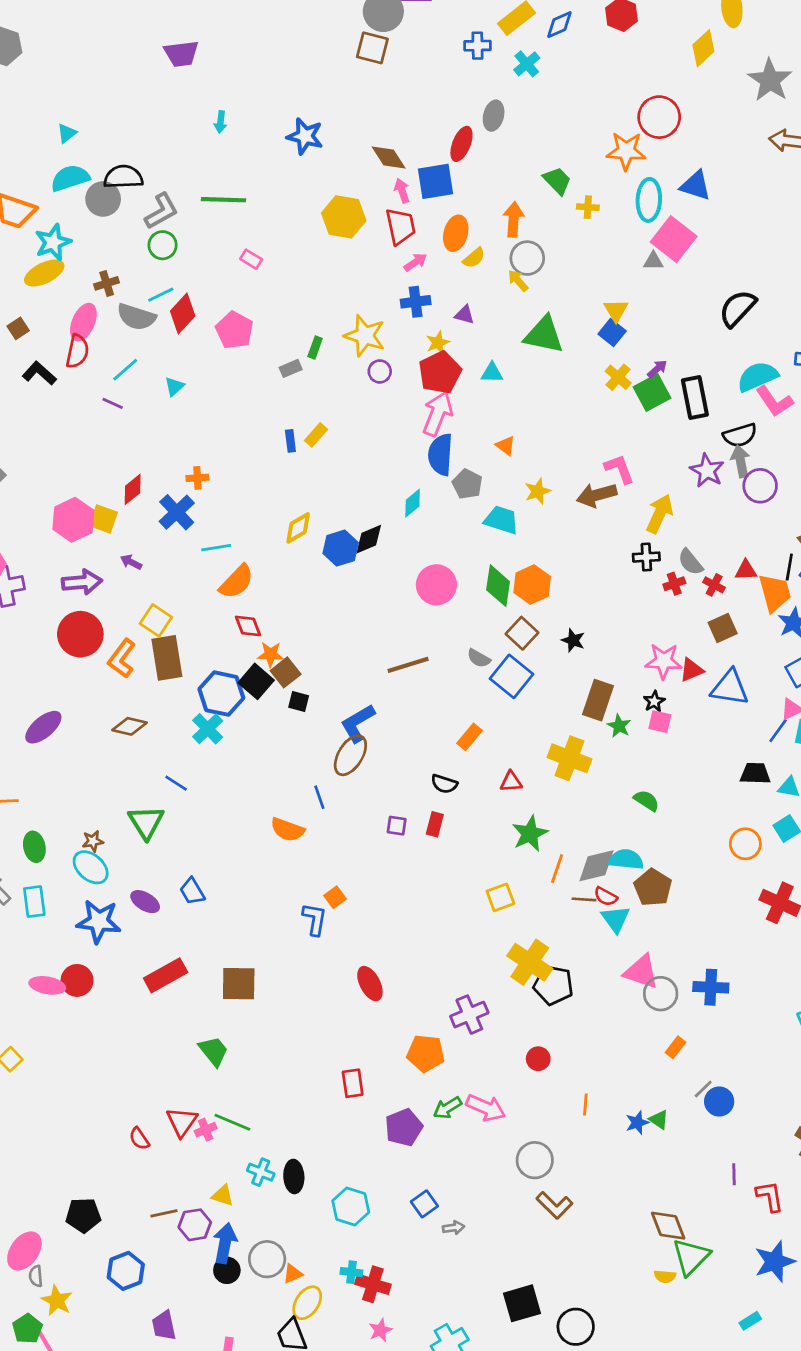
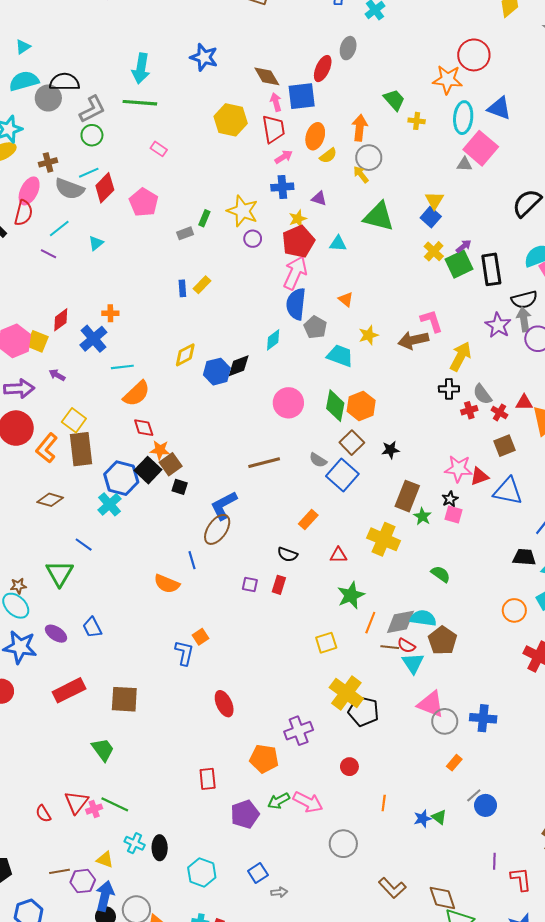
cyan arrow: (221, 122) -> (141, 68), moved, size x1.8
black star: (573, 640) -> (390, 450), turned -30
brown L-shape: (554, 1205) -> (392, 888), moved

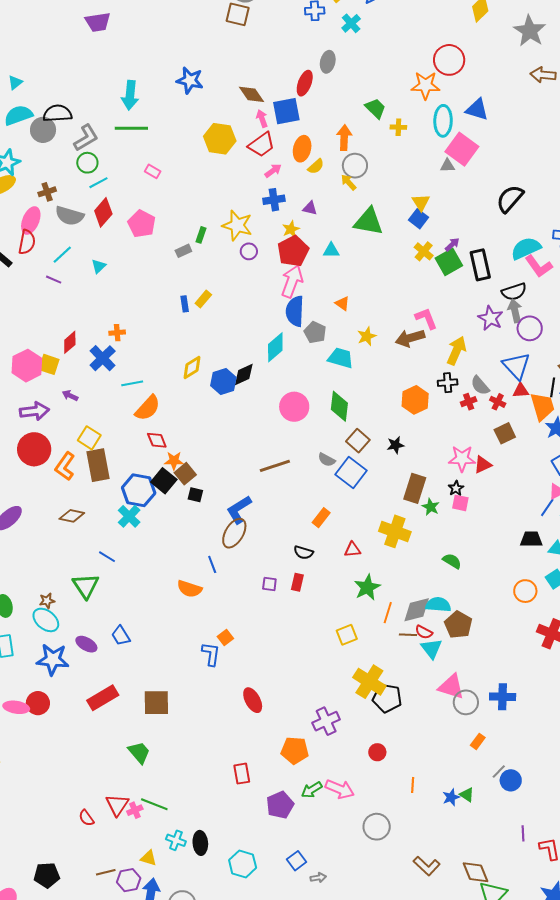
red trapezoid: (273, 129) -> (261, 145), turned 68
cyan line: (89, 173) -> (98, 183), moved
cyan diamond: (273, 340) -> (275, 347), size x1.4
orange hexagon: (361, 406) -> (415, 400), moved
blue triangle: (508, 491) -> (516, 366), moved, turned 40

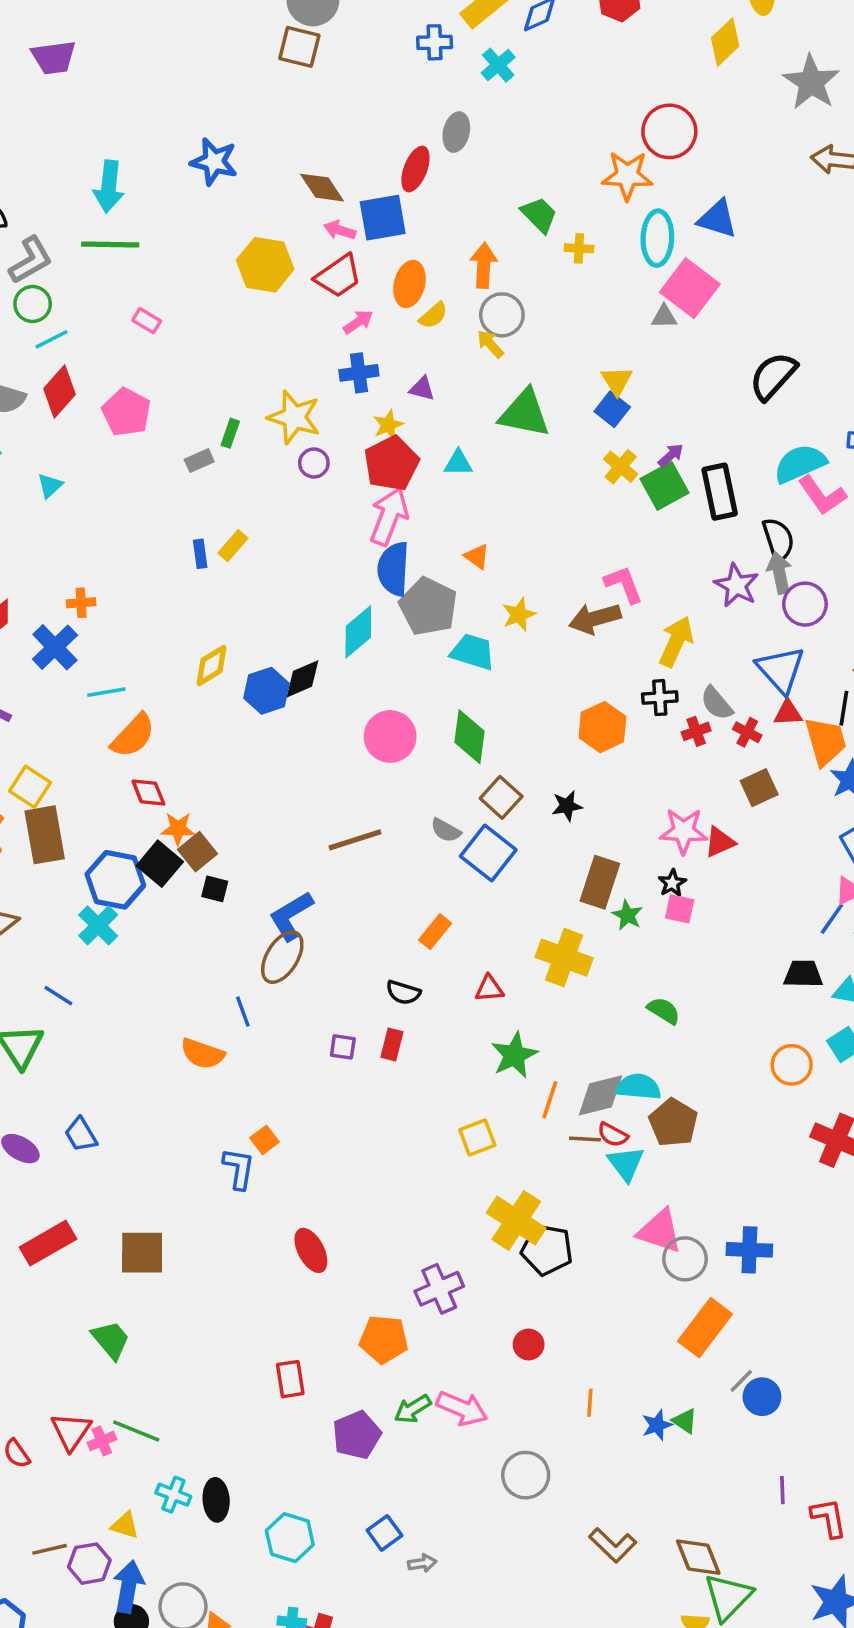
pink arrow: (262, 118) -> (340, 230), turned -54
black semicircle: (514, 292) -> (778, 539), turned -90
gray pentagon: (315, 332) -> (428, 606), size x1.5
orange rectangle: (478, 741) -> (705, 1328), size x2.0

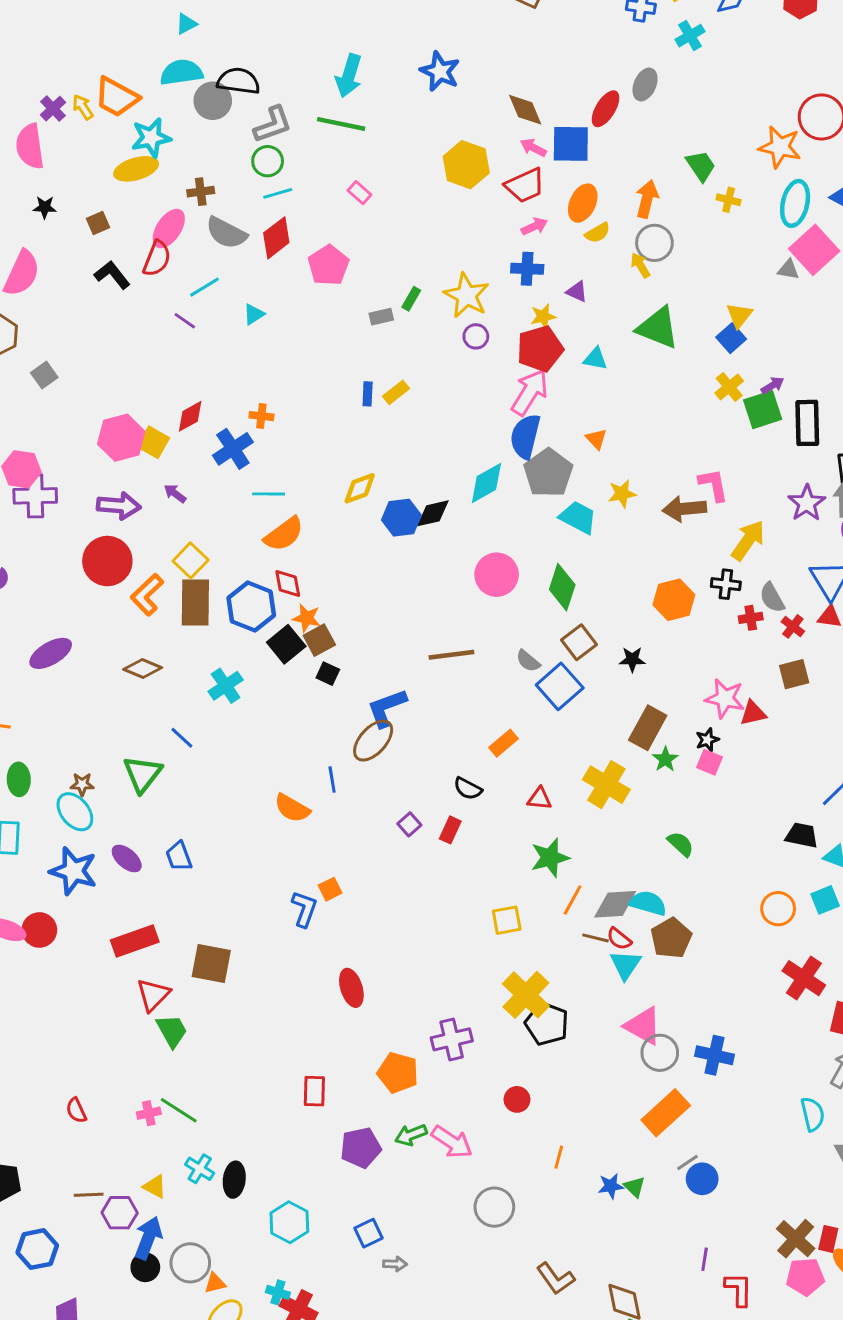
blue hexagon: (115, 880) -> (251, 607), moved
purple square: (343, 1047) -> (409, 824), turned 30
red triangle: (71, 1431) -> (153, 995), moved

